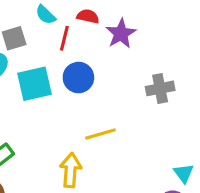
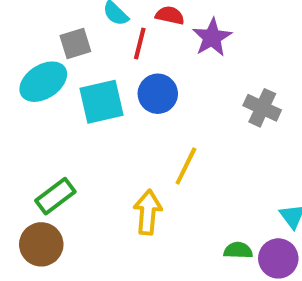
gray cross: (160, 88) -> (262, 108), turned 36
yellow line: (100, 134) -> (186, 166), turned -48

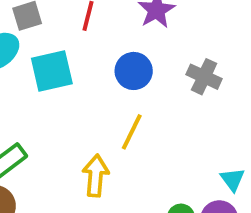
blue circle: (158, 94) -> (134, 71), moved

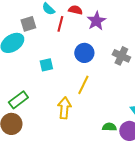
cyan square: (52, 71) -> (46, 65), moved, size x0.6

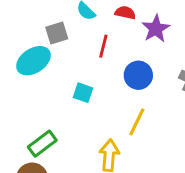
red line: (60, 24) -> (103, 46), moved
cyan square: (46, 65) -> (83, 93), turned 32

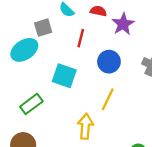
cyan square: (83, 93) -> (64, 76), size x1.5
green rectangle: (42, 144) -> (31, 104), moved

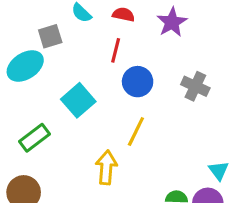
purple star: (123, 24) -> (172, 22), moved
red line: (81, 38) -> (116, 50), moved
cyan square: (64, 76) -> (78, 100), turned 30

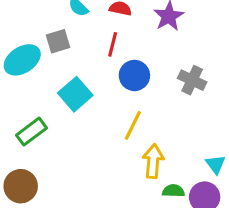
gray square: (50, 36) -> (58, 41), moved
yellow arrow: (106, 167) -> (153, 161), moved

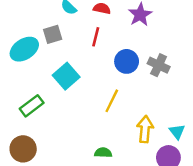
blue circle: (134, 75) -> (127, 61), moved
yellow arrow: (153, 161) -> (145, 129), moved
green semicircle: (173, 191) -> (103, 153), moved

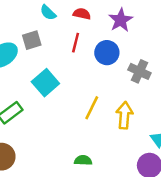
blue circle: (127, 61) -> (107, 53), moved
yellow arrow: (145, 129) -> (124, 115), moved

